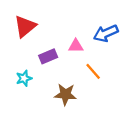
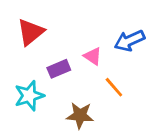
pink triangle: (76, 46) -> (93, 56), turned 35
cyan star: (24, 78) -> (29, 96), size x1.5

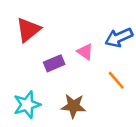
orange line: (114, 87) -> (116, 80), moved
cyan star: (29, 96) -> (27, 105), moved

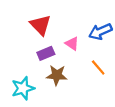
red triangle: (28, 30) -> (40, 25), moved, turned -35
brown star: (74, 106) -> (57, 75), moved

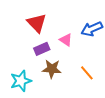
orange line: (98, 68) -> (87, 73), moved

